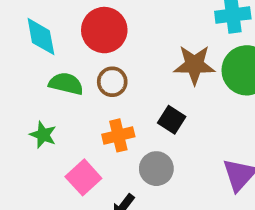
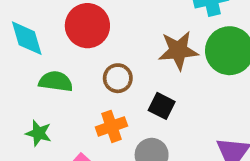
brown circle: (112, 82) -> (118, 78), moved

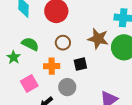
green semicircle: (56, 81) -> (30, 44), moved
black square: (162, 106) -> (80, 64), turned 32

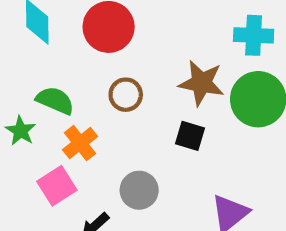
black square: (80, 64) -> (190, 136), moved, turned 32
orange cross: (52, 66) -> (80, 143), moved, turned -35

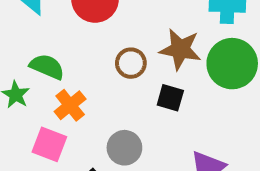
brown circle: (126, 95) -> (131, 63), moved
pink square: (57, 186) -> (49, 144), turned -36

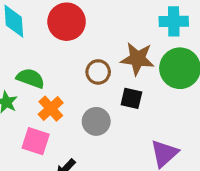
gray circle: (124, 148) -> (96, 121), moved

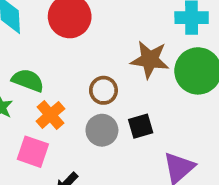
brown circle: (98, 72) -> (103, 90), moved
black square: (131, 98) -> (141, 126), moved, turned -30

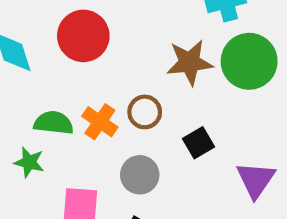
orange cross: (50, 115) -> (100, 122), moved
gray circle: (102, 130) -> (140, 175), moved

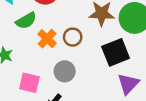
green semicircle: (54, 123) -> (26, 21), moved, turned 135
black square: (199, 143) -> (116, 52), moved, size x1.6

